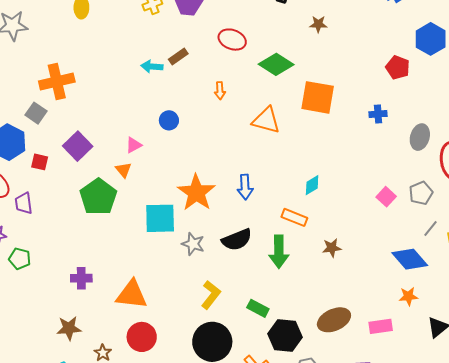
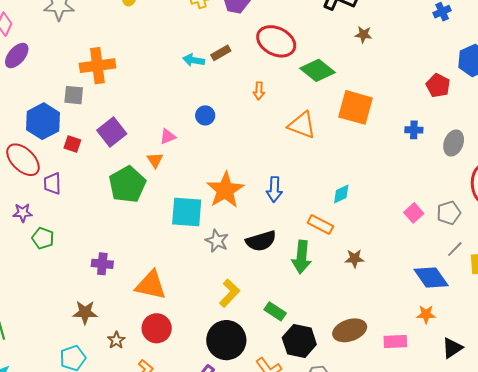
red ellipse: (232, 40) -> (276, 41), size x1.4
gray square: (36, 113) -> (74, 95), turned -35
gray ellipse: (420, 137) -> (454, 143), moved

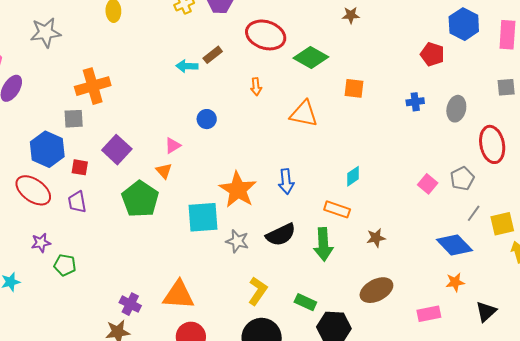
orange square: (355, 107) -> (354, 88), size x0.6
purple trapezoid: (52, 183) -> (77, 202), moved
purple cross: (102, 264) -> (130, 304), moved, turned 30
brown ellipse: (350, 330) -> (376, 290), moved

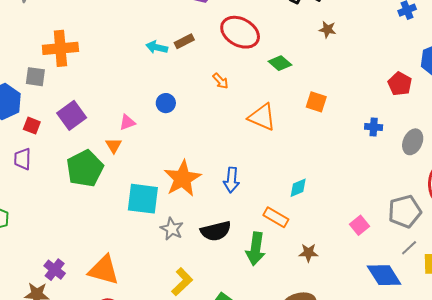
green diamond: (311, 58) -> (280, 63), size x0.7
orange arrow: (256, 87) -> (221, 81), turned -48
gray pentagon: (462, 178) -> (405, 211), size x1.4
pink square: (428, 184) -> (360, 225), moved

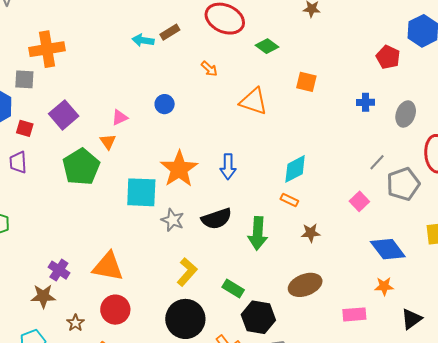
blue circle: (166, 103) -> (165, 104), moved
cyan diamond: (298, 188) -> (295, 169), size x1.4
orange rectangle: (276, 217) -> (289, 200), moved, size x0.7
gray line: (409, 248) -> (377, 162), moved

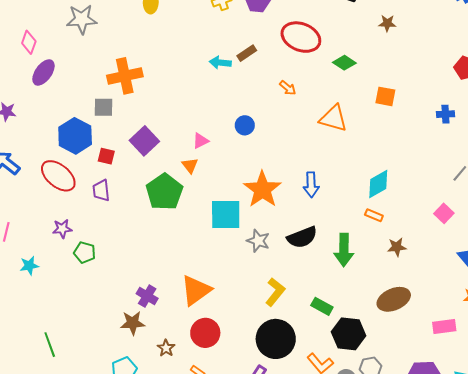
orange triangle: (108, 267) -> (196, 290), turned -44

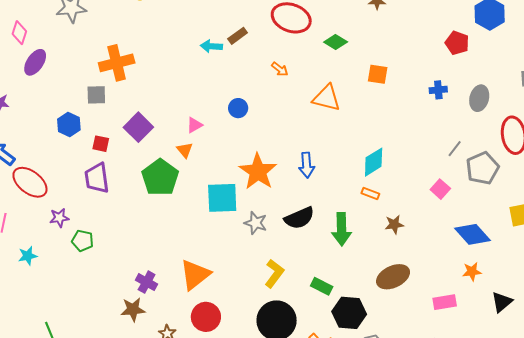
blue hexagon: (75, 136) -> (69, 124), size x0.7
red ellipse: (58, 176) -> (30, 182), moved
purple trapezoid: (101, 190) -> (97, 178), size x1.4

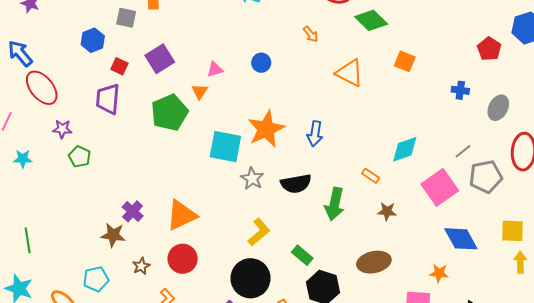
green diamond: (336, 42) -> (371, 20), size x1.4
cyan diamond: (374, 162) -> (405, 149), moved
pink square: (440, 189) -> (440, 187), size x1.8
orange star: (472, 272) -> (439, 273), moved

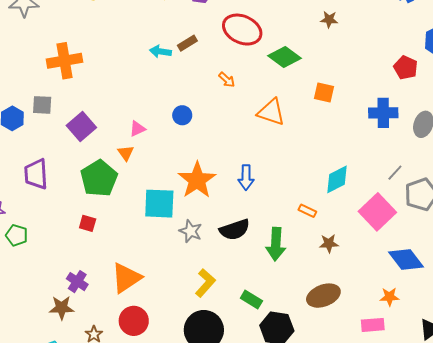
gray square: (126, 18) -> (42, 105), moved
red square: (119, 66) -> (88, 223), moved
blue cross: (460, 90) -> (383, 113), size x1.6

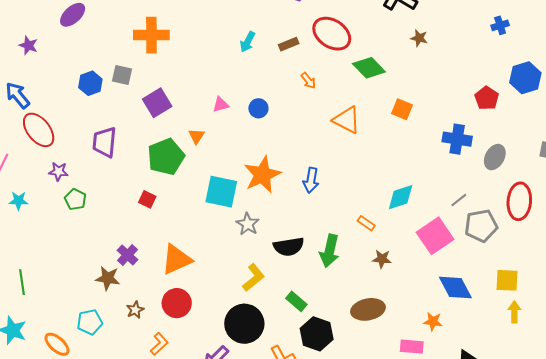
brown rectangle: (187, 43) -> (289, 44), moved
cyan arrow: (160, 52) -> (248, 42), turned -80
pink triangle: (137, 129) -> (221, 104), moved
black semicircle: (235, 230) -> (289, 247), moved

